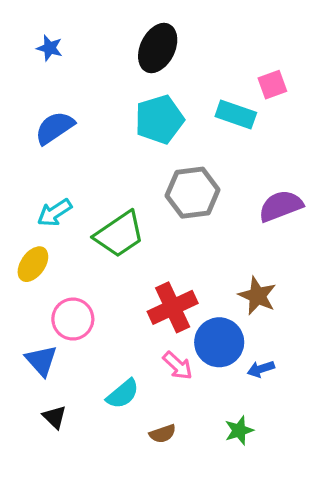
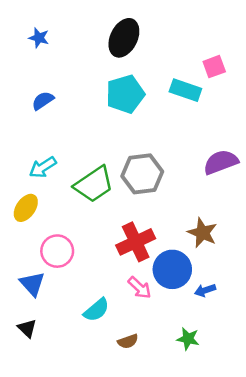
blue semicircle: (55, 128) -> (43, 101), size x0.7
gray hexagon: (193, 193) -> (142, 174), moved
black triangle: (55, 417) -> (27, 328), moved
green star: (239, 430) -> (188, 339), turned 30

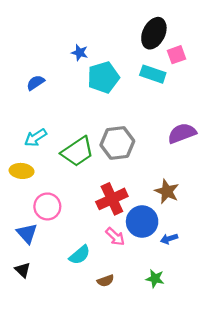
blue star: (39, 38) -> (80, 53), moved
black ellipse: (124, 38) -> (154, 33), moved
yellow ellipse: (26, 208) -> (22, 171), turned 60

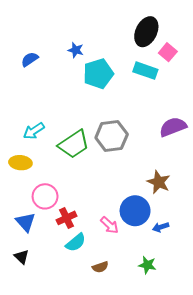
pink square: (177, 55) -> (168, 52), turned -30
blue semicircle: (36, 83) -> (30, 59), moved
red cross: (112, 199) -> (67, 218), moved, size x0.7

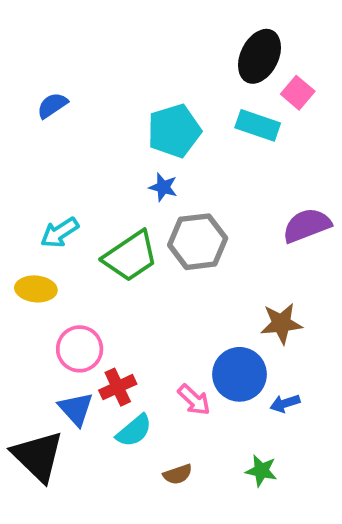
blue star: (76, 50) -> (163, 187), moved
brown star: (159, 182) -> (281, 323), turned -30
blue triangle: (26, 222) -> (76, 409), moved
black triangle: (21, 257) -> (38, 456), size x2.0

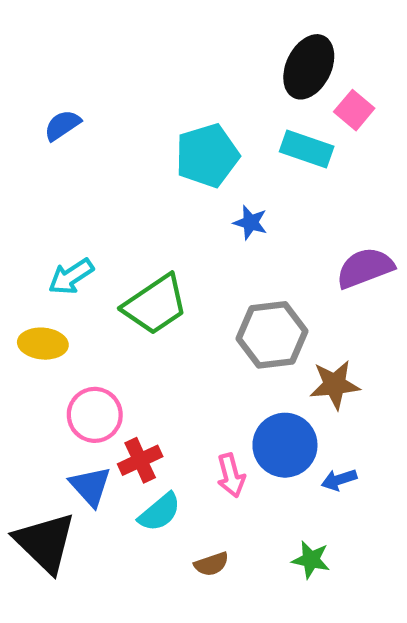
blue star: (163, 187) -> (250, 222), moved
gray hexagon: (198, 242) -> (272, 335), moved
pink arrow: (194, 400) -> (231, 475), turned 32

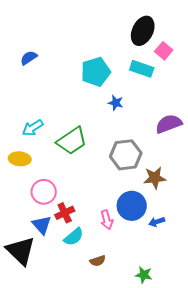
green star: (311, 560) -> (144, 275), moved

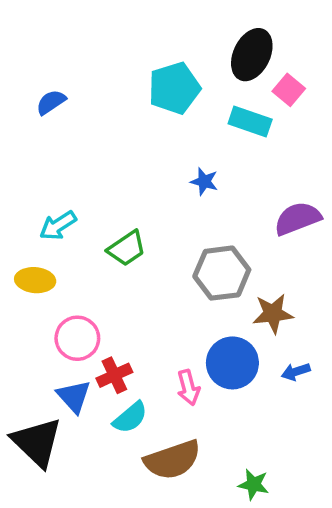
cyan pentagon: (96, 72) -> (174, 88), moved
green trapezoid: (72, 141) -> (127, 248), size x0.7
blue arrow: (157, 222) -> (296, 372), moved
brown semicircle: (98, 261) -> (173, 460), size x2.0

